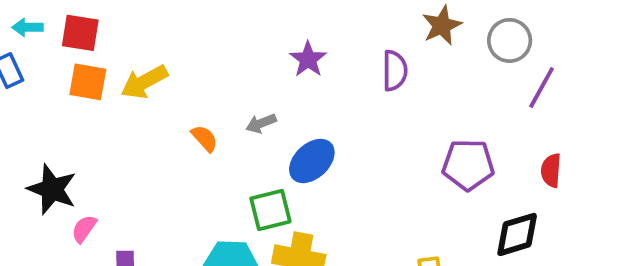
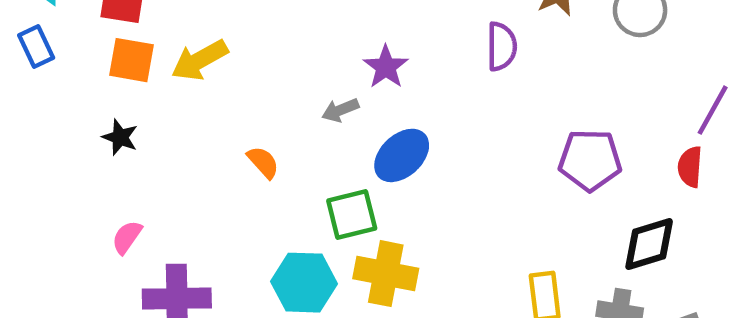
purple star: (308, 59) -> (386, 67), moved
purple line: (542, 88) -> (713, 110), moved
orange semicircle: (205, 138) -> (263, 162), moved
black star: (52, 189) -> (120, 137), moved, size x0.6

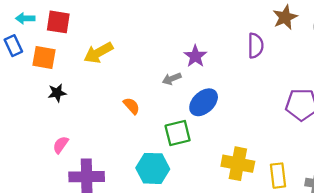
orange square: (131, 60) -> (44, 57), moved
black star: (120, 137) -> (57, 93), turned -30
yellow cross: (386, 274) -> (238, 164), moved

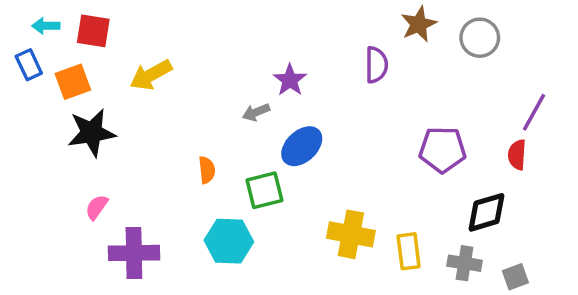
orange square: (44, 57) -> (73, 82), turned -30
black star: (57, 93) -> (92, 133), size x1.8
orange semicircle: (132, 106) -> (207, 170), moved, turned 36

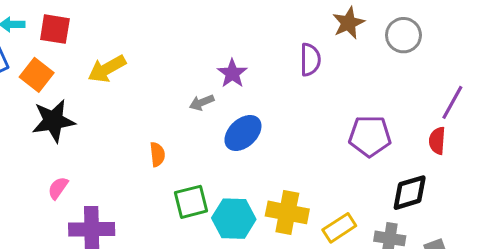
orange square: (73, 82) -> (37, 75), turned -32
green square: (264, 190) -> (191, 202), moved
cyan hexagon: (229, 241) -> (234, 219), moved
yellow rectangle: (409, 251) -> (339, 228), turned 64

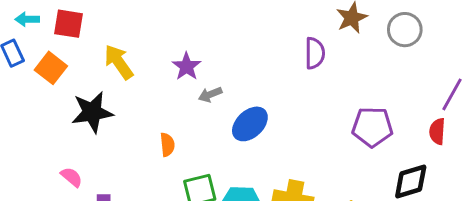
yellow arrow: (107, 69) -> (119, 62), turned 84
purple star: (232, 73) -> (187, 66), moved
black star: (53, 121) -> (92, 112), moved
pink semicircle: (58, 188) -> (72, 177), turned 95

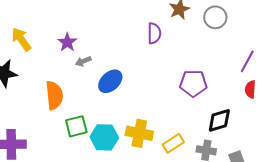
red semicircle: (437, 131) -> (250, 89), moved
orange semicircle: (167, 145) -> (54, 95), size x1.8

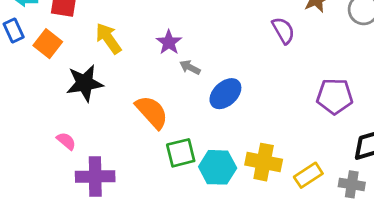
purple semicircle: (154, 33) -> (283, 30), turned -30
gray arrow: (83, 61) -> (190, 67), turned 49
orange semicircle: (54, 95) -> (152, 112), turned -36

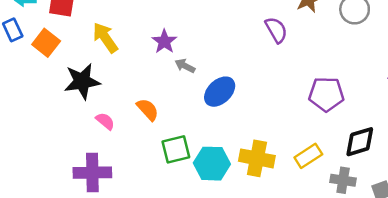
orange semicircle: (152, 112) -> (148, 110), size x0.7
pink semicircle: (66, 141) -> (105, 121), moved
yellow rectangle: (308, 175) -> (308, 156), moved

